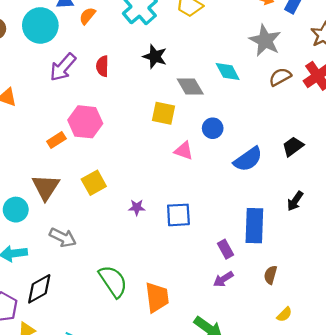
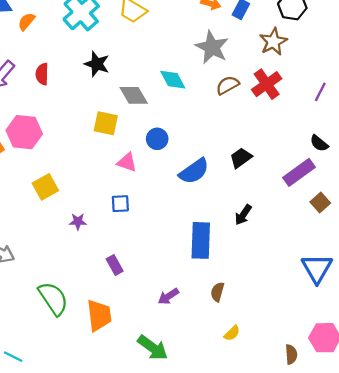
yellow square: (94, 183) -> (45, 187), moved
blue square: (178, 215) -> (120, 204), moved, size x0.7
purple rectangle: (226, 249) -> (115, 265), moved

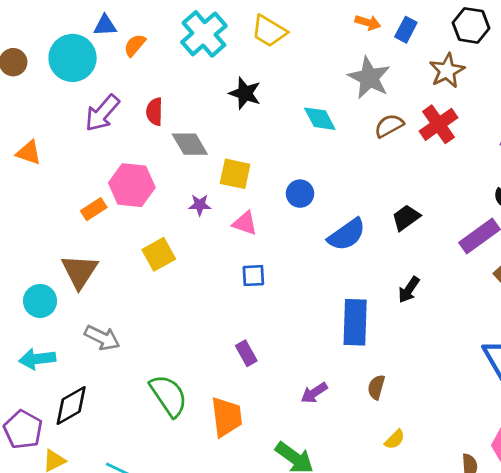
black star: (97, 64) -> (245, 93), moved
gray diamond: (134, 95) -> (190, 144), moved
pink triangle: (127, 162) -> (245, 223), moved
purple star: (78, 221) -> (200, 205), moved

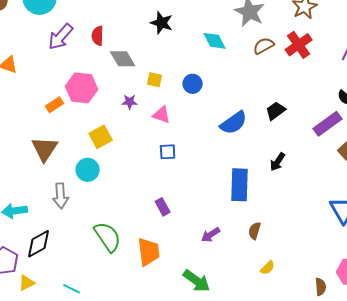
yellow square: (235, 174) -> (155, 80), size x0.7
blue circle: (300, 194) -> (193, 84), moved
cyan circle: (40, 301) -> (88, 170), moved
gray arrow: (102, 338) -> (61, 196), turned 60

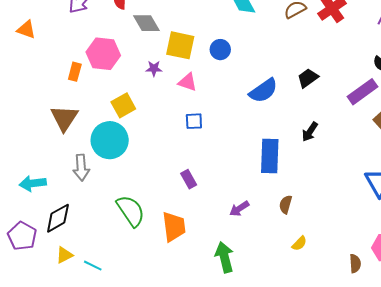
yellow square: (155, 80) -> (180, 45), size x1.8
orange rectangle: (55, 105) -> (75, 72), turned -42
cyan circle: (88, 170) -> (110, 140), size x1.5
green arrow: (197, 281) -> (224, 257), turned -140
yellow triangle: (27, 283) -> (64, 255), moved

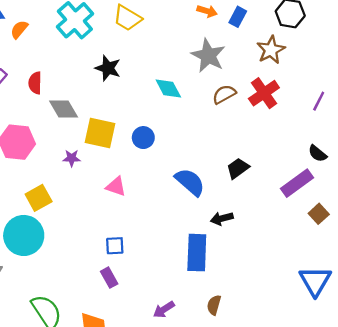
pink triangle: (188, 82) -> (116, 187), moved
blue semicircle: (263, 91) -> (190, 182), turned -104
blue square: (194, 121) -> (115, 246), moved
black arrow: (310, 132) -> (222, 218), moved, turned 42

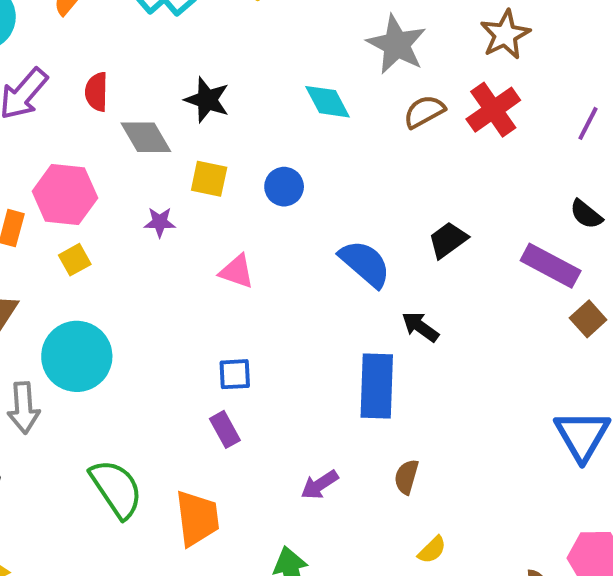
black star: (108, 68) -> (207, 100), moved
yellow square: (100, 133) -> (209, 179), size x0.7
purple rectangle: (297, 183) -> (551, 266), turned 64
yellow square: (39, 198) -> (75, 260), moved, size x0.7
black arrow: (222, 218) -> (420, 327), turned 50

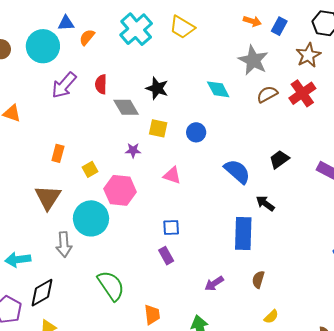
pink hexagon: (65, 195) -> (120, 190), moved
orange trapezoid: (197, 518) -> (152, 315), moved, size x0.7

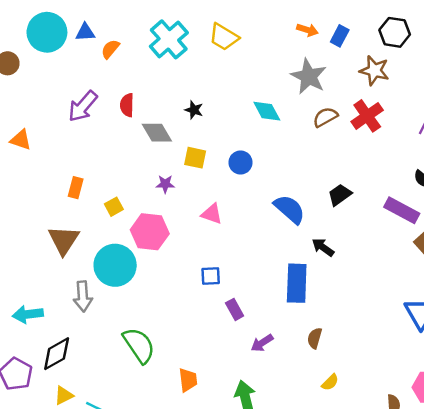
cyan circle: (43, 46) -> (47, 32), moved
brown star: (308, 55) -> (374, 70), turned -30
black star: (157, 88) -> (194, 110), size x0.7
purple rectangle: (166, 256) -> (235, 309), moved

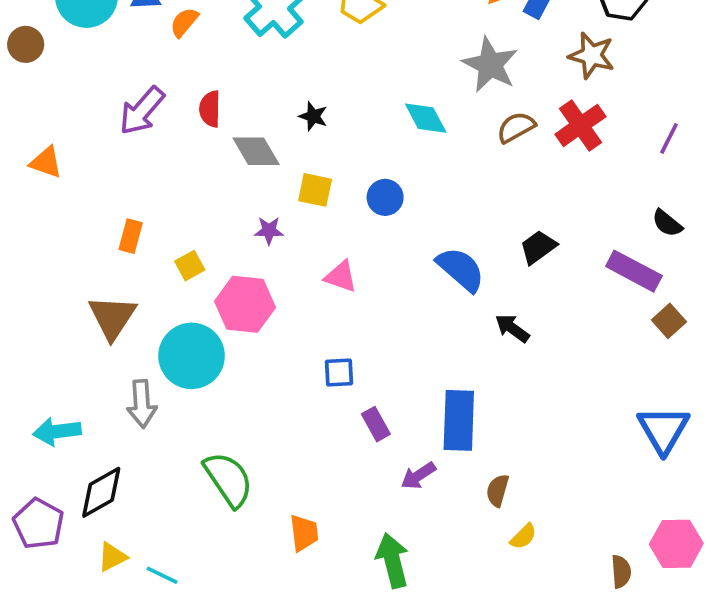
blue rectangle: (297, 283) -> (459, 420), moved
brown semicircle: (315, 338) -> (498, 490), moved

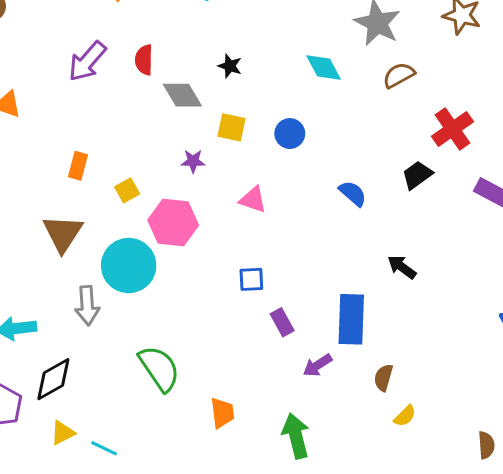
red cross: (580, 125) -> (453, 129), moved
blue semicircle: (461, 269) -> (353, 193), size x0.7
black arrow: (512, 328) -> (402, 267), moved

